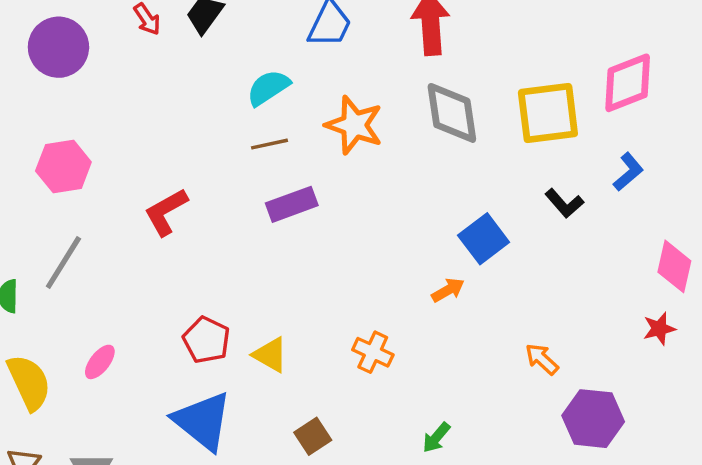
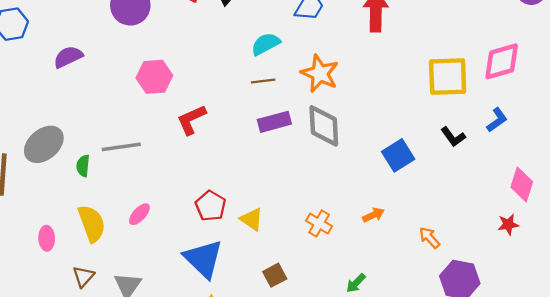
gray diamond: (452, 113) -> (324, 126), moved
pink hexagon: (63, 166) -> (154, 77), moved
gray line: (63, 263) -> (121, 147), turned 45
orange arrow: (448, 290) -> (373, 215), moved

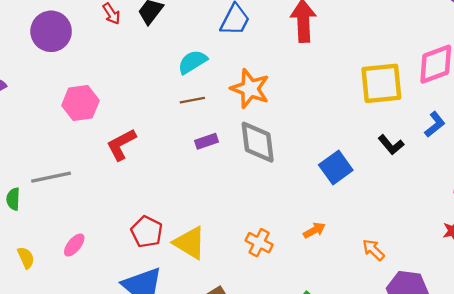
purple rectangle: (274, 122) -> (207, 141), size x0.7
yellow triangle: (252, 219) -> (190, 243), size x1.4
yellow semicircle: (92, 223) -> (26, 258), size x0.6

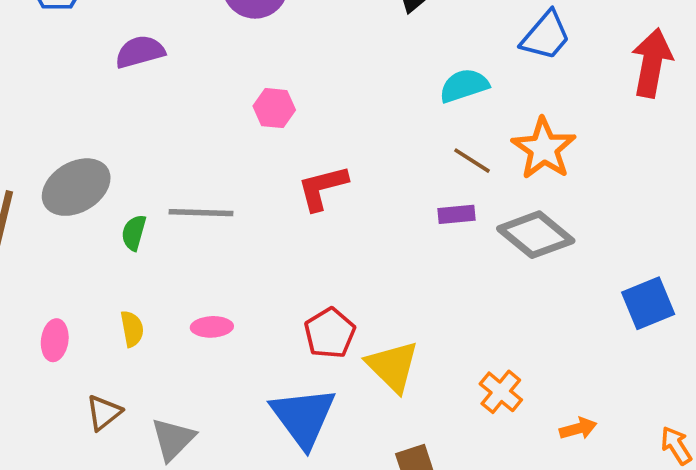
brown line: (192, 100) -> (472, 161), moved, turned 30
pink hexagon: (80, 103) -> (274, 108), size x0.7
gray diamond: (258, 142) -> (536, 235), turned -57
orange arrow: (314, 230) -> (578, 429), moved
pink ellipse: (74, 245) -> (212, 327), turned 35

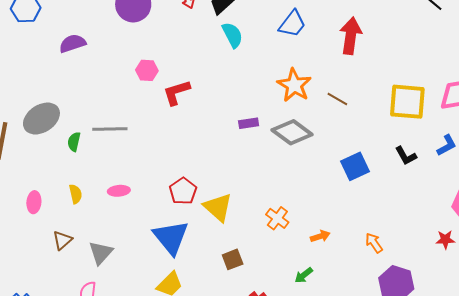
cyan semicircle: (464, 86) -> (232, 35), moved, turned 84
brown line: (472, 161) -> (337, 99), moved
red L-shape: (322, 188) -> (176, 92), moved

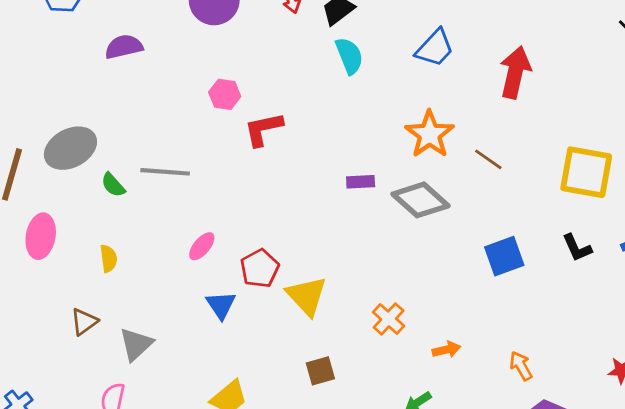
green semicircle: (74, 142) -> (113, 185), turned -60
pink ellipse: (119, 191) -> (202, 246), moved, turned -50
pink ellipse: (34, 202) -> (41, 236), moved, size x1.4
blue triangle: (171, 237) -> (221, 305), moved, size x0.6

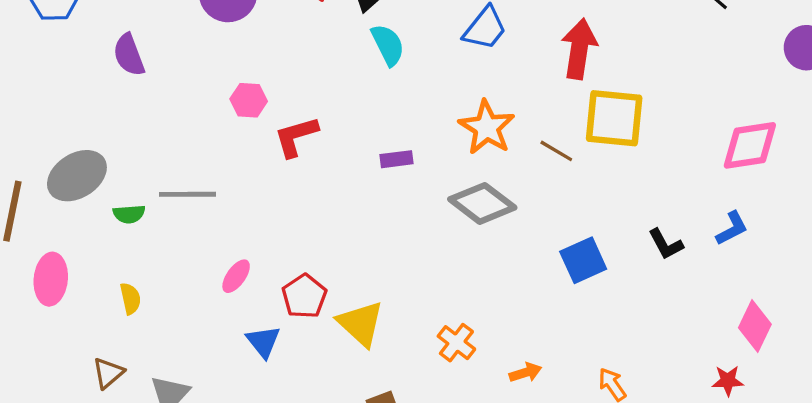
purple semicircle: (124, 47) -> (129, 55), turned -93
yellow square: (586, 172) -> (614, 118), moved
purple rectangle: (361, 182) -> (396, 159), moved
green semicircle: (113, 185) -> (129, 214), turned -48

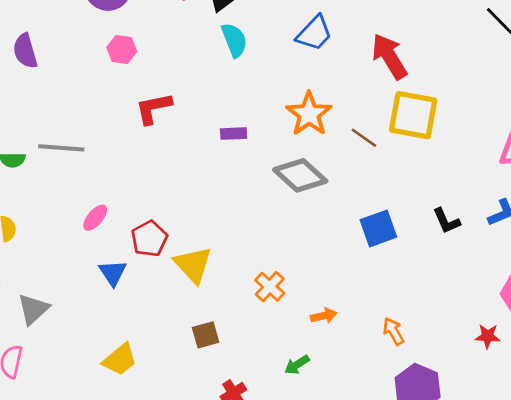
red arrow: (579, 49) -> (389, 56), turned -45
purple semicircle: (129, 55) -> (25, 51), moved
pink hexagon: (249, 100) -> (122, 50), moved

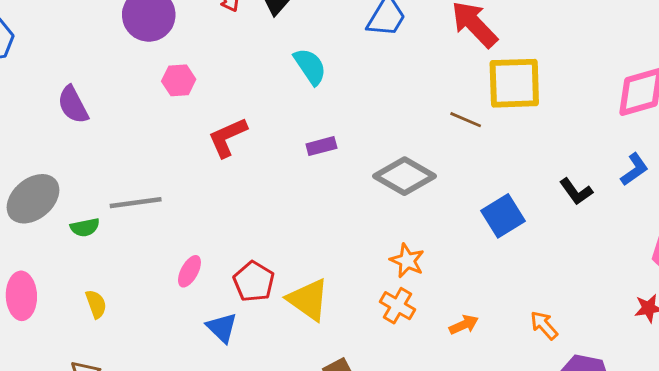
cyan semicircle: (234, 40) -> (310, 66), moved
orange star: (309, 114) -> (407, 261), moved, size x0.7

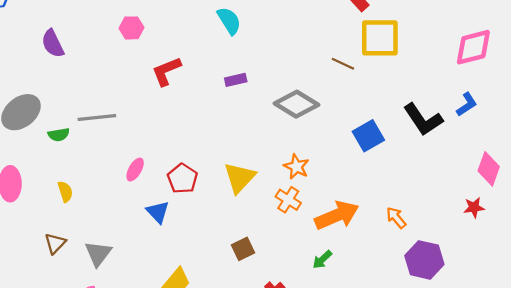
black L-shape: (576, 192) -> (423, 119), size x1.6
yellow triangle: (308, 300) -> (240, 178), moved, turned 36
orange arrow: (464, 325) -> (337, 215), size x2.0

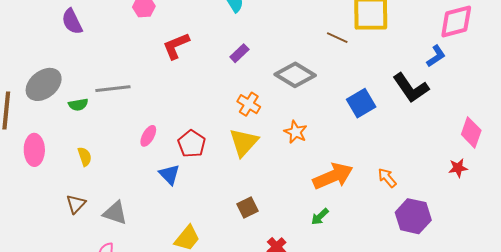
purple rectangle: (236, 80) -> (239, 53), turned -30
blue L-shape: (467, 104) -> (436, 56), moved
orange cross: (288, 200) -> (249, 104), moved
gray triangle: (98, 254) -> (115, 213), turned -48

